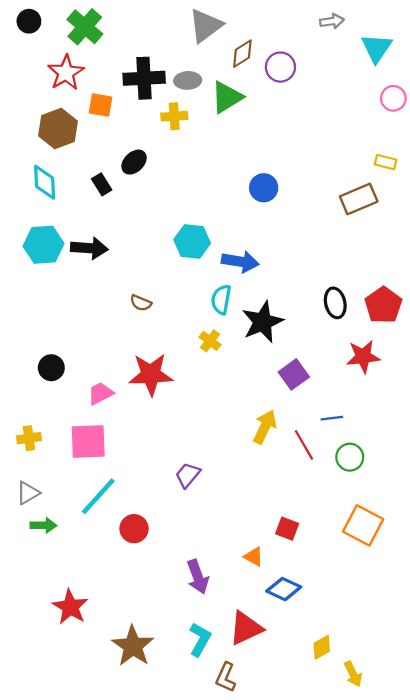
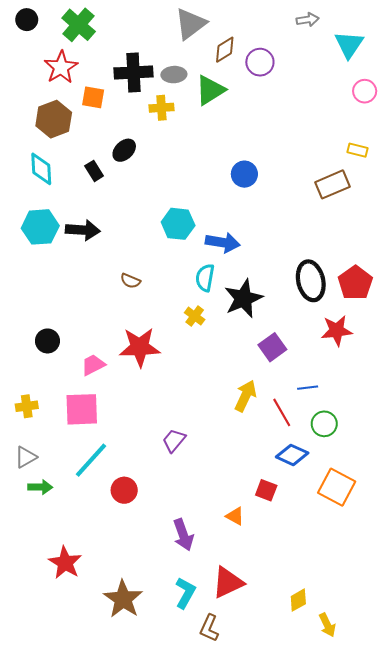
black ellipse: (335, 303) -> (311, 281), size x1.4
blue diamond: (284, 589) -> (292, 455), moved

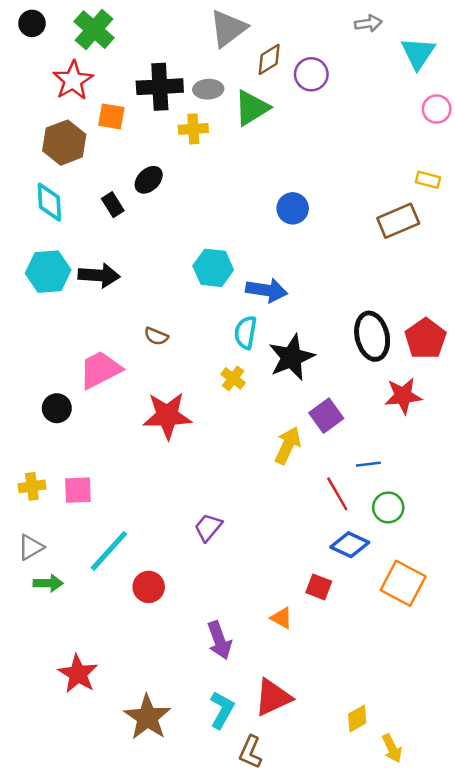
pink trapezoid: (93, 365) -> (100, 370), moved, size x1.5
yellow arrow: (245, 396) -> (288, 445), moved
pink square: (82, 409) -> (78, 490), moved, size x0.7

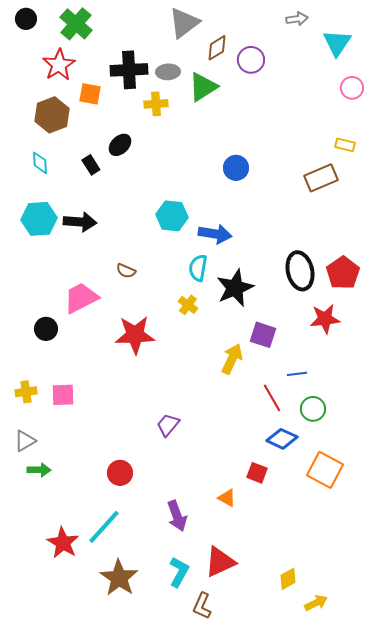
cyan diamond: (49, 202) -> (40, 163), size x0.7
purple square: (326, 416) -> (263, 335), turned -36
cyan line: (109, 551) -> (104, 527), moved
yellow arrow: (392, 748) -> (316, 603), turned -90

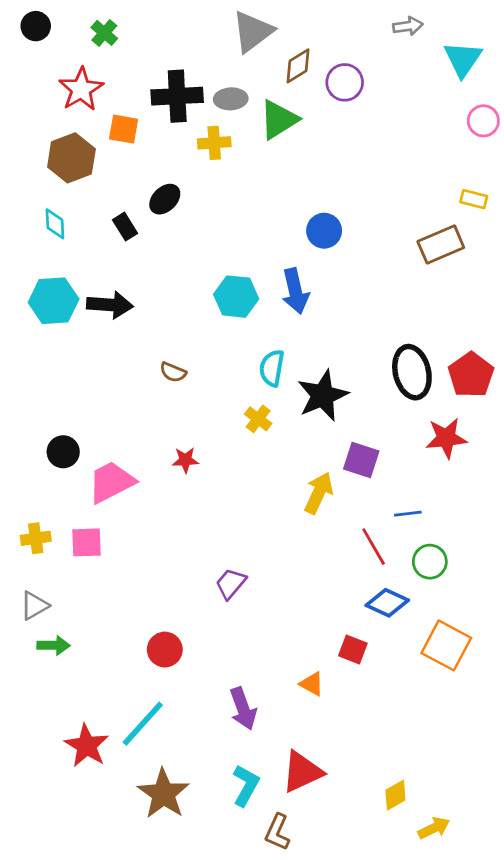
green cross: (76, 24) -> (104, 33), size x0.6
blue arrow: (215, 234) -> (295, 291), moved, turned 68
pink trapezoid: (81, 298) -> (111, 482), moved
red star: (135, 335) -> (185, 460), size x0.5

